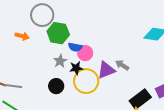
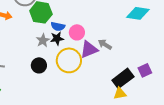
pink circle: (85, 53) -> (77, 32), moved
black star: (76, 68) -> (57, 38), moved

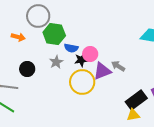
black star: (57, 38) -> (81, 60), moved
black circle: (39, 65) -> (27, 69), moved

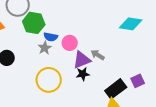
black star: (81, 60) -> (83, 74), moved
gray star: (56, 62) -> (45, 48), moved
yellow circle: (82, 82) -> (49, 80), moved

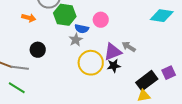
pink circle: (70, 43) -> (101, 20), moved
yellow circle: (49, 80) -> (91, 63), moved

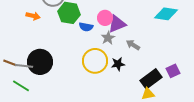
gray star: (76, 40) -> (108, 38), moved
black circle: (38, 50) -> (40, 62), moved, size x1.6
purple triangle: (113, 52) -> (117, 24), moved

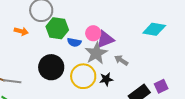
gray star: (108, 38) -> (96, 53), size x1.6
black circle: (40, 62) -> (51, 67), moved

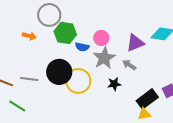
purple triangle: (105, 39) -> (135, 43), moved
yellow circle: (83, 76) -> (78, 81), moved
gray line: (12, 81) -> (29, 79), moved

